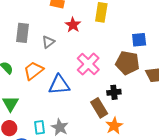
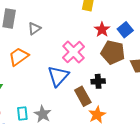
red star: (73, 25) -> (102, 30), moved
blue square: (139, 40) -> (125, 30), turned -35
blue triangle: (59, 85) -> (58, 76), moved, turned -45

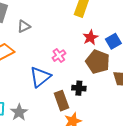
pink cross: (73, 52) -> (59, 56), size x0.6

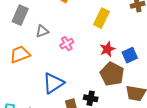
pink cross: (59, 56) -> (67, 44), moved

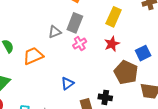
gray rectangle: (20, 15) -> (75, 23), moved
red star: (107, 49) -> (112, 44), moved
blue triangle: (53, 83) -> (68, 83), size x0.6

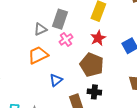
orange trapezoid: (33, 56) -> (38, 55), moved
brown pentagon: (126, 72) -> (92, 65), moved

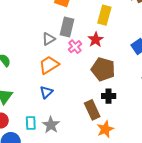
red star: (98, 38) -> (96, 40), moved
blue triangle: (56, 80) -> (46, 92), moved

